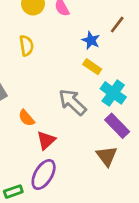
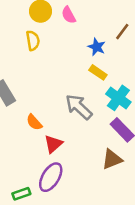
yellow semicircle: (26, 46) -> (33, 41), moved
brown triangle: (107, 156) -> (112, 159), turned 45

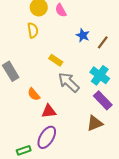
brown line: (122, 32) -> (103, 42), moved
yellow rectangle: (98, 72) -> (56, 60), moved
red triangle: (53, 144) -> (49, 111), turned 35

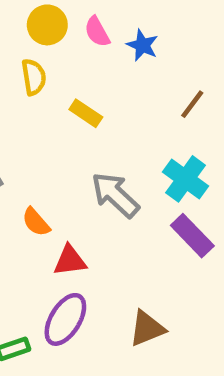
blue star: (83, 35) -> (142, 45), moved
yellow rectangle: (56, 60) -> (86, 113), moved
brown triangle: (95, 123) -> (147, 328), moved

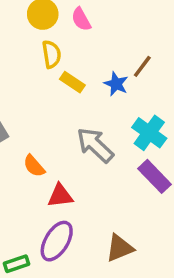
blue star: (142, 45) -> (116, 84), moved
yellow semicircle: (34, 77) -> (51, 54), moved
brown line: (192, 104) -> (142, 66), moved

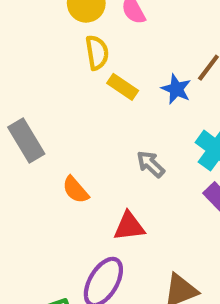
gray arrow: (95, 145) -> (151, 164), size x0.6
red triangle: (60, 196) -> (129, 226), moved

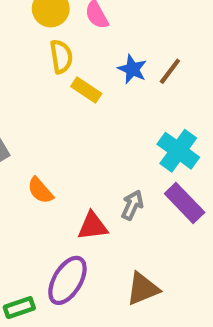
blue star: (176, 89) -> (132, 69), moved
gray arrow: (151, 164) -> (132, 205), moved, turned 72

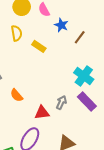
yellow semicircle: (61, 57) -> (17, 33), moved
blue star: (132, 69) -> (61, 25), moved

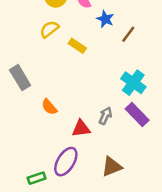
yellow semicircle: (17, 33) -> (49, 29), turned -119

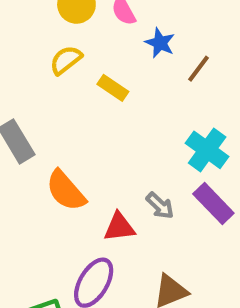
orange semicircle: (49, 107) -> (66, 191), size x1.5
gray arrow: (105, 116) -> (160, 206), turned 108

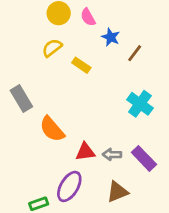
purple rectangle: (213, 203) -> (144, 158), moved
gray arrow: (160, 206) -> (112, 154), moved, turned 138

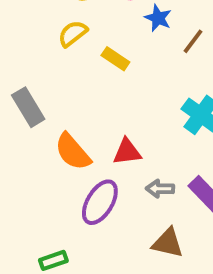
red triangle: (85, 152) -> (127, 152), moved
purple ellipse: (69, 186) -> (100, 202), moved
brown triangle: (117, 192) -> (168, 243), turned 35

